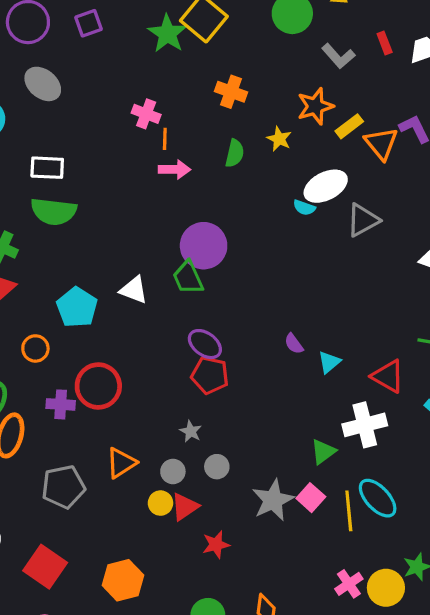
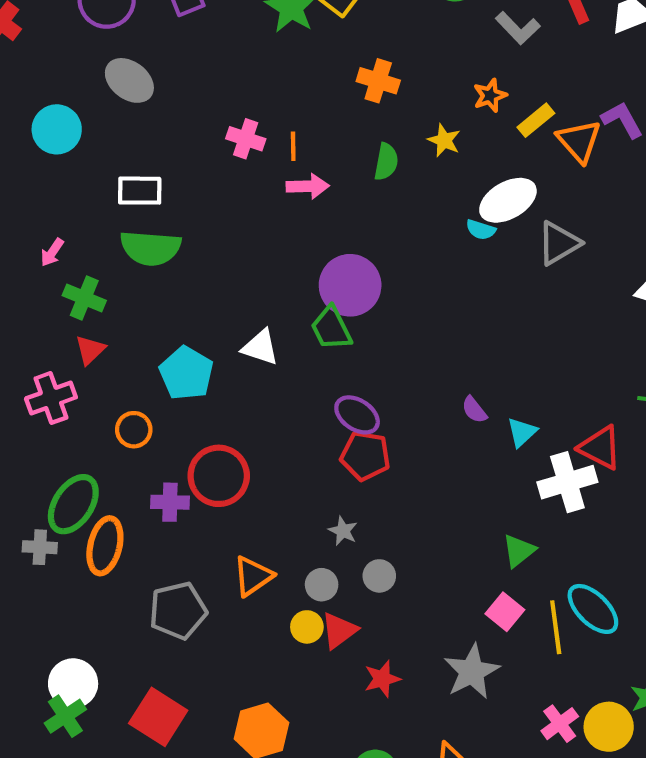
orange star: (315, 106) -> (490, 95), size x0.7
pink cross: (146, 114) -> (246, 139), moved
white cross: (365, 425) -> (567, 482), moved
gray star: (273, 500) -> (472, 672), moved

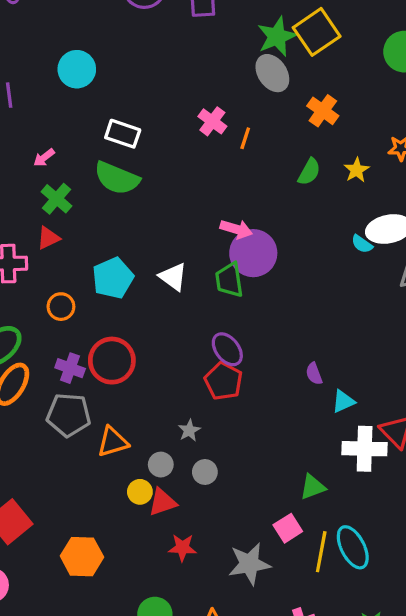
gray ellipse: (129, 80) -> (272, 73), moved
pink arrow: (308, 186) -> (236, 229), moved
gray pentagon: (178, 611) -> (69, 415), moved

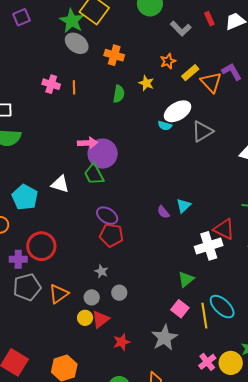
cyan triangle: (343, 401) -> (184, 206), moved

